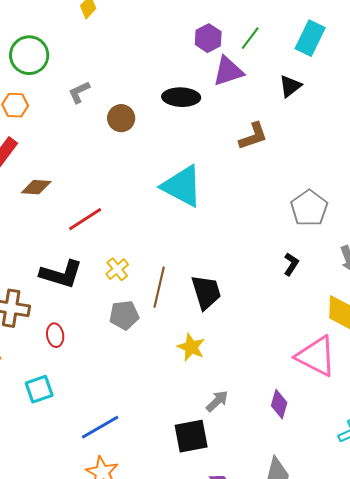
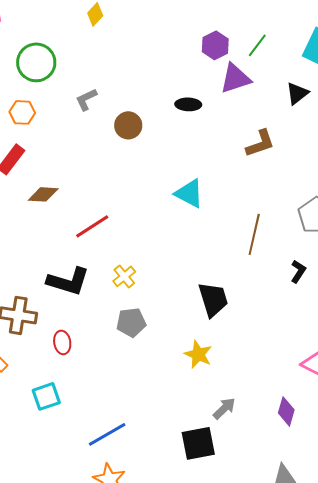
black ellipse: (181, 97) -> (188, 104), size x0.7
cyan triangle: (182, 186) -> (189, 193), size x0.7
brown line: (159, 287) -> (254, 234), moved

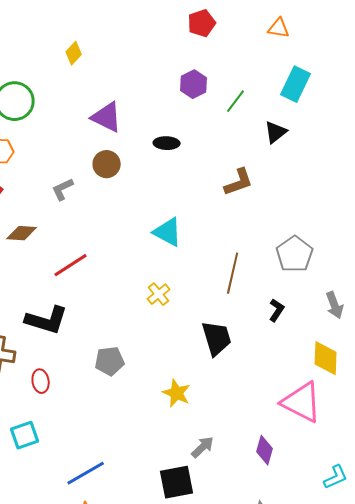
green line: (257, 45) -> (236, 101), moved
purple triangle: (235, 78) -> (107, 117), moved, turned 44
gray L-shape: (86, 99) -> (63, 189), moved
yellow cross: (124, 276) -> (159, 294), moved
black trapezoid: (213, 299) -> (217, 338), moved

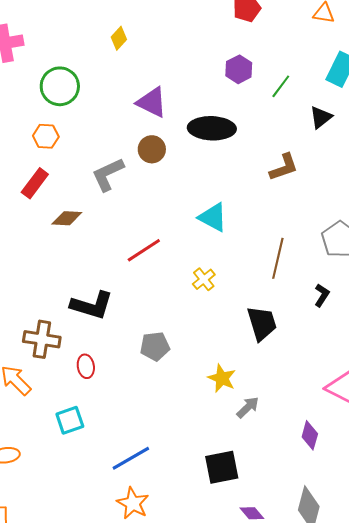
black ellipse: (167, 143) -> (212, 128), size x1.8
gray L-shape: (63, 189) -> (108, 174), size x1.5
red line: (71, 265) -> (144, 250), moved
gray arrow: (203, 447) -> (248, 407), moved

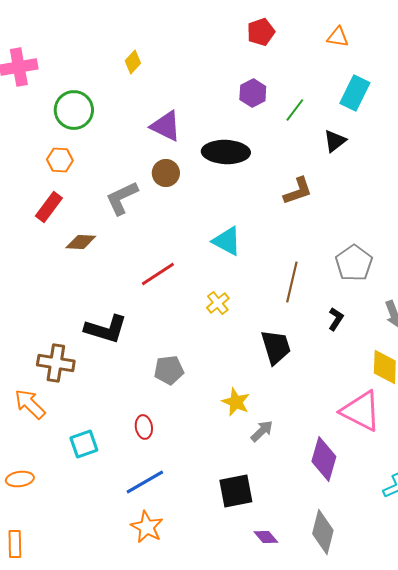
red ellipse: (86, 366) -> (144, 427), moved
purple diamond: (310, 435) -> (324, 459), size x1.5

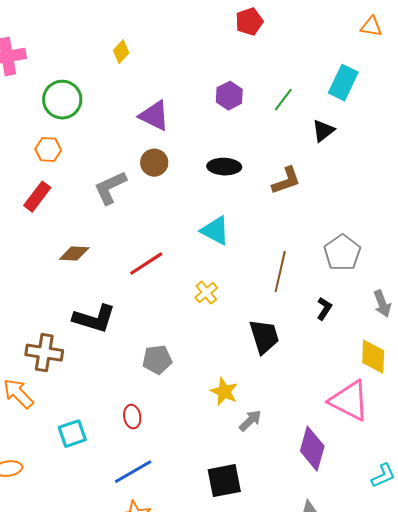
orange triangle: (338, 37) -> (371, 27), moved
purple hexagon: (253, 93) -> (229, 96), moved
black ellipse: (226, 152) -> (224, 167), moved, size x0.7
brown diamond: (81, 242) -> (74, 254), moved

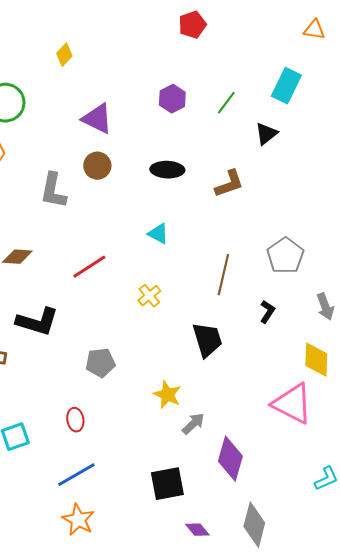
gray L-shape: (110, 188) -> (53, 191), turned -54
cyan triangle: (215, 231) -> (158, 234), size x0.7
purple diamond: (312, 449) -> (230, 459), moved

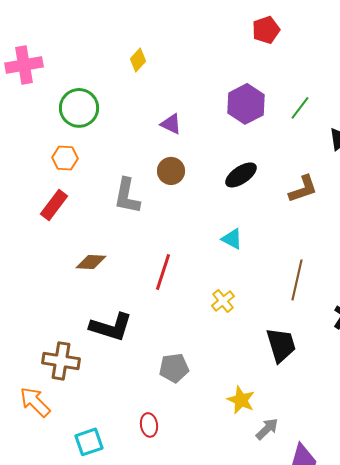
purple hexagon: (172, 99) -> (246, 104), size x1.4
purple triangle: (97, 119) -> (171, 124), size x0.7
black ellipse: (167, 170) -> (241, 175), turned -36
red line: (89, 267) -> (163, 272), turned -39

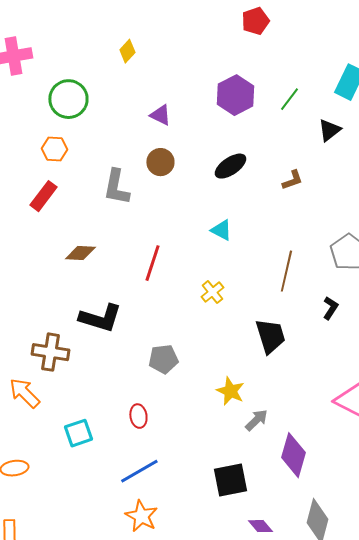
brown L-shape: (303, 189) -> (292, 180), size x0.7

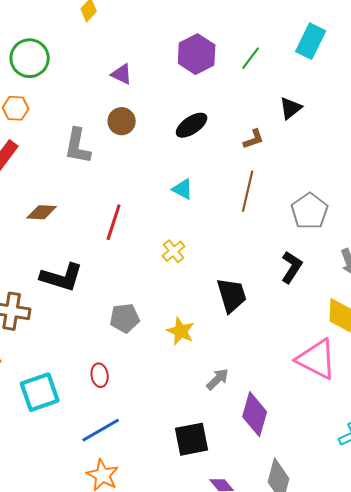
black triangle: (329, 130) -> (291, 108), moved
brown line: (286, 271) -> (248, 191), moved
black L-shape: (330, 308) -> (292, 267), size x1.4
yellow star: (230, 391) -> (181, 331), moved
cyan square: (78, 433) -> (40, 392), size x1.4

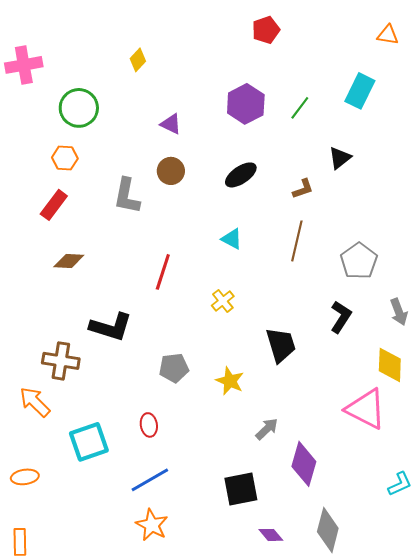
brown diamond: (42, 212) -> (69, 261), moved

